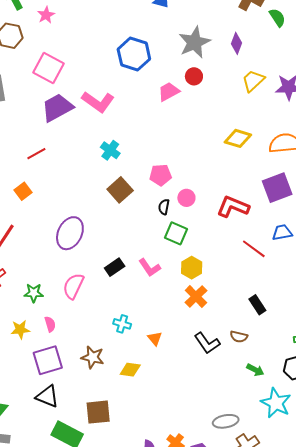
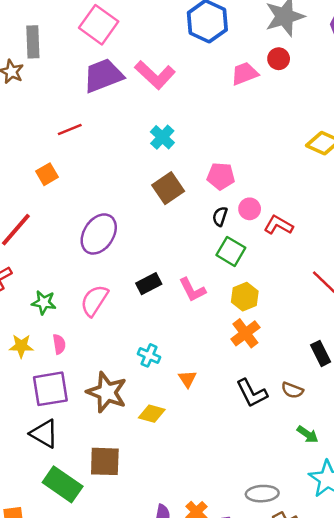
red L-shape: (233, 207) -> (278, 225), moved, size x0.7
brown star: (93, 357) -> (107, 392), size x1.4

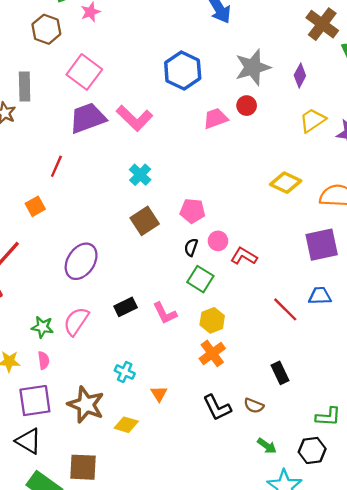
red line: (70, 129) -> (56, 166), turned -45
green star: (44, 302) -> (42, 327), moved

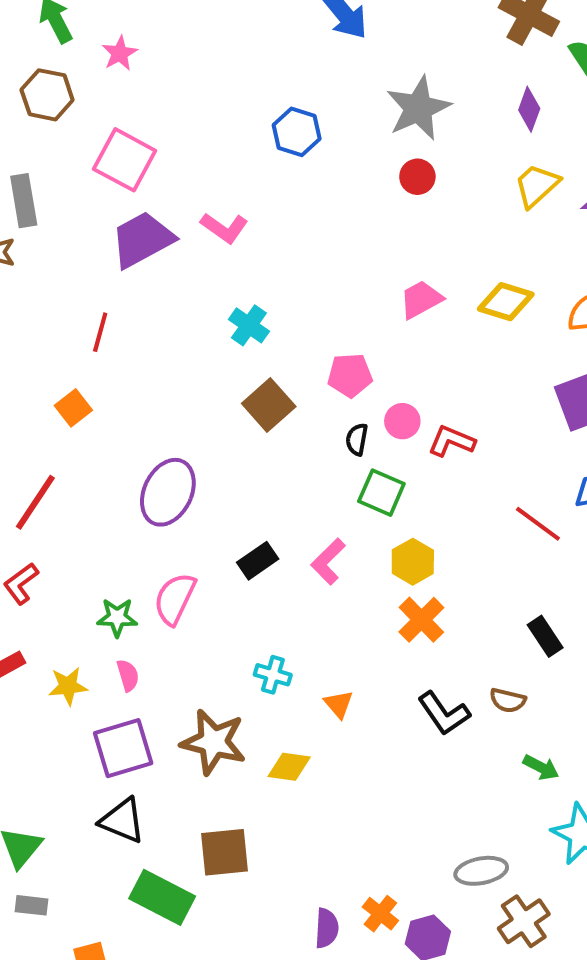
blue hexagon: (183, 70) -> (297, 132), size x0.7
purple diamond: (300, 76) -> (529, 109), moved
pink L-shape: (134, 118) -> (224, 228), size x0.7
pink trapezoid: (216, 118) -> (421, 299), moved
pink L-shape: (165, 313) -> (328, 561), turned 80

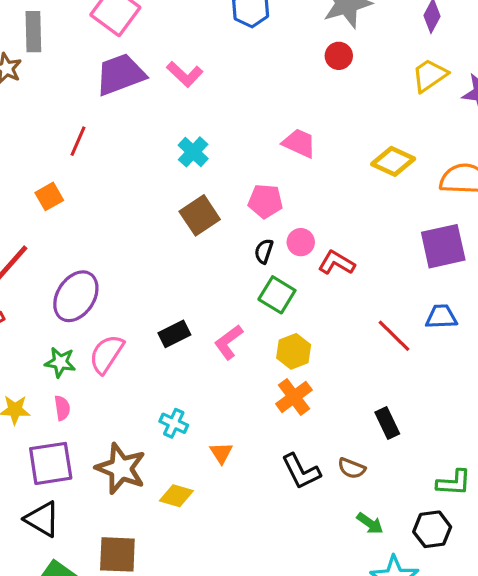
pink trapezoid: (421, 299) -> (299, 143), moved, turned 45
purple ellipse: (168, 492) -> (76, 296), moved

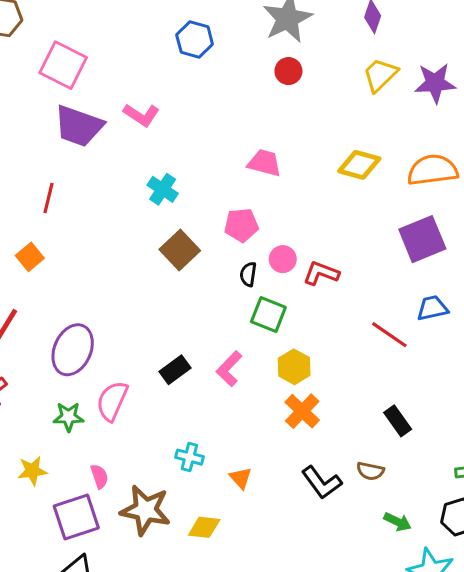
purple trapezoid: (120, 74) -> (79, 126), turned -130
pink semicircle: (62, 408) -> (99, 476), moved

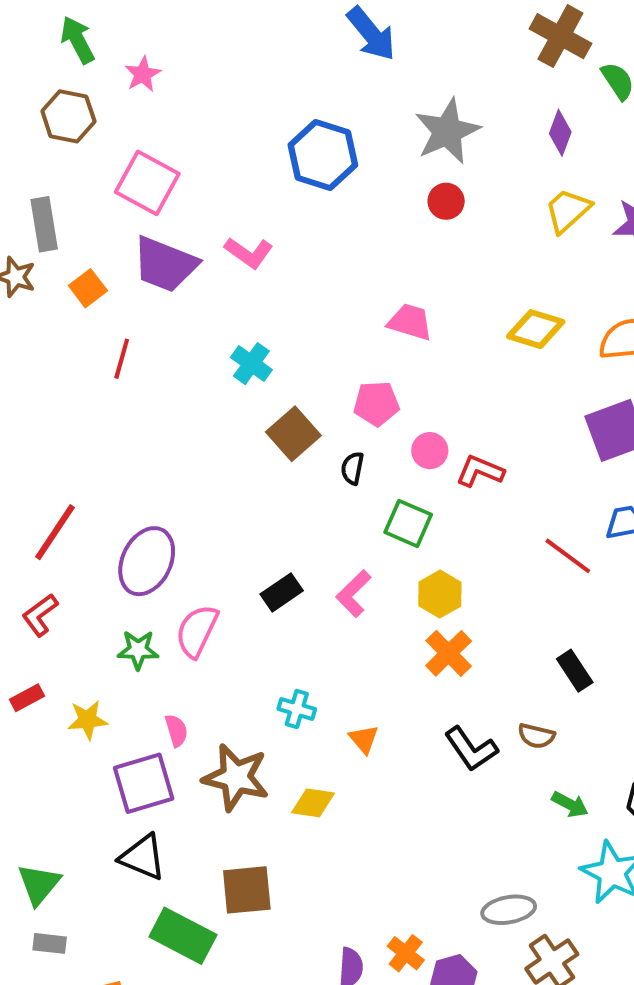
blue hexagon: (195, 40) -> (323, 155), size x1.4
cyan cross: (163, 189) -> (251, 364), moved
orange square: (30, 257) -> (88, 288), moved
black semicircle: (248, 274) -> (352, 468), moved

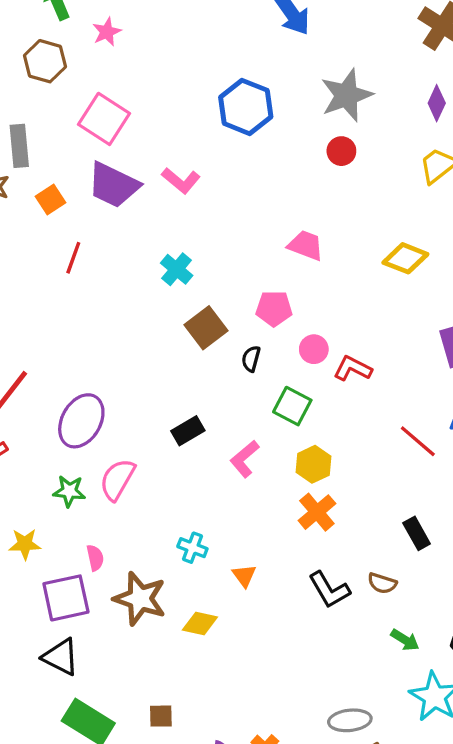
black rectangle: (282, 592) -> (188, 431), moved
brown square: (247, 890) -> (161, 716), moved, size x0.6

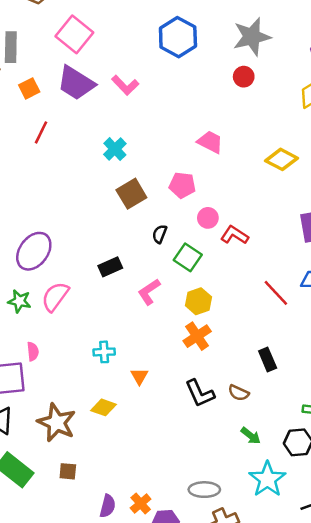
black semicircle: (251, 359) -> (160, 234), moved
cyan cross: (192, 548) -> (104, 352), turned -30
brown star: (140, 599) -> (57, 423), moved

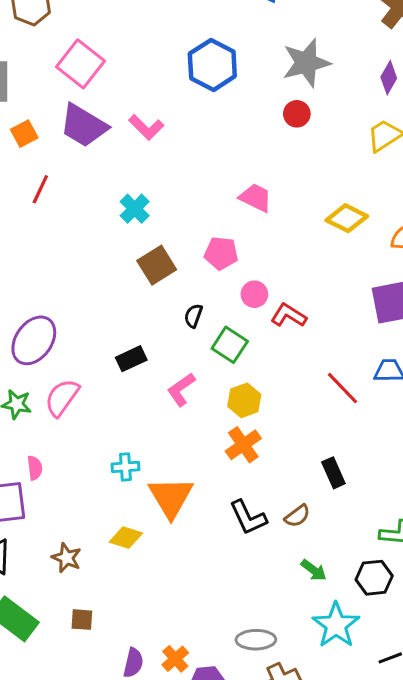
orange triangle: (139, 376) -> (171, 497), size x2.0
brown semicircle: (239, 393) -> (297, 516), turned -60
brown star: (57, 423) -> (67, 558), size x0.6

